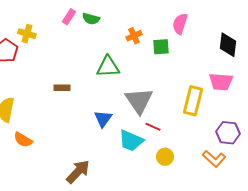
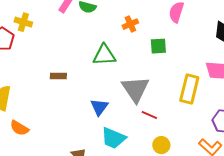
green square: (161, 47) -> (158, 46), moved
cyan trapezoid: (131, 141) -> (113, 138), moved

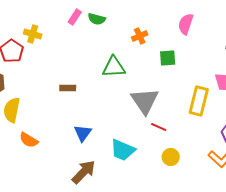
blue triangle: (99, 107) -> (83, 133), moved

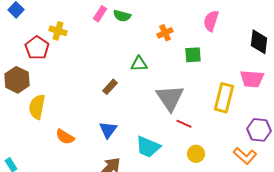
green triangle: (114, 67) -> (139, 64), size x0.7
brown rectangle: (68, 88) -> (110, 87), moved, turned -49
orange semicircle: (29, 140) -> (65, 137), moved

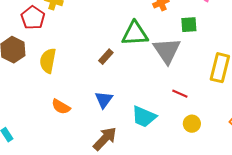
green triangle: (139, 64) -> (135, 34), size x1.6
gray triangle: (170, 98) -> (167, 51), moved
yellow semicircle: (37, 107) -> (48, 61), moved

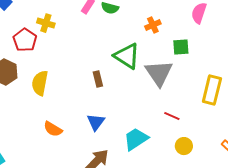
green triangle: (135, 34) -> (127, 56), turned 36
brown rectangle: (106, 57) -> (98, 79), turned -56
cyan trapezoid: (144, 117) -> (136, 139), turned 124

